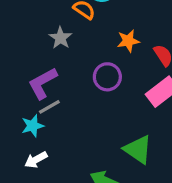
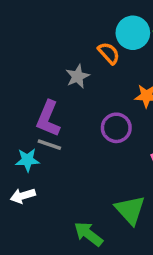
purple L-shape: (43, 83) -> (48, 119), turned -52
gray line: (49, 107) -> (49, 145), turned 35

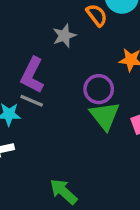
green triangle: (130, 210) -> (105, 116), moved

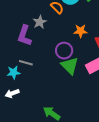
purple L-shape: (32, 75) -> (24, 36), moved

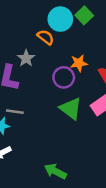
purple circle: (64, 51) -> (64, 77), moved

